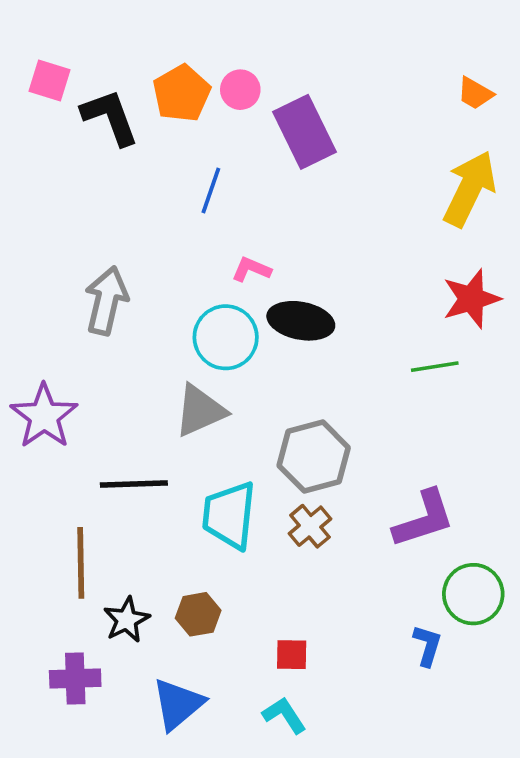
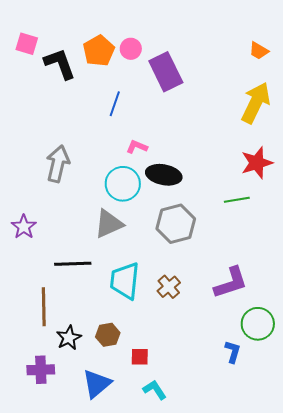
purple star: (44, 416) -> (24, 227), size x0.7
gray hexagon: (314, 457) -> (176, 224), moved
red square: (292, 655) -> (140, 357), moved

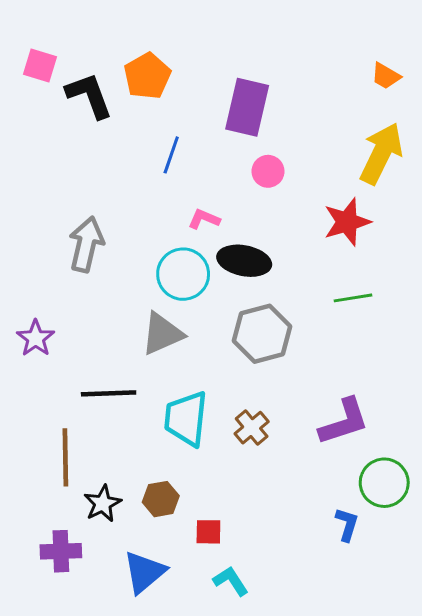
pink circle: (131, 49) -> (268, 171), moved
purple rectangle: (166, 72) -> (247, 107), turned 39
red star: (257, 163) -> (347, 222), moved

